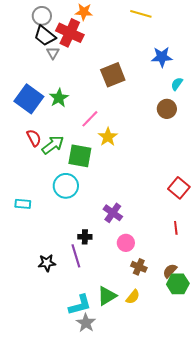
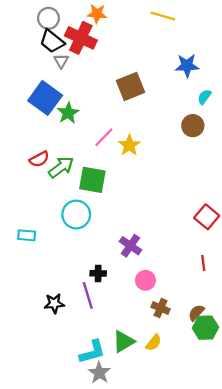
blue square: (29, 99) -> (45, 98), moved
yellow star: (108, 137) -> (129, 145), moved
red semicircle: (34, 138) -> (39, 159), turned 90

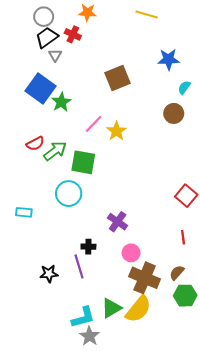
red cross: (81, 38) -> (73, 34), size x0.6
black trapezoid: (52, 41) -> (47, 37), turned 105
brown cross: (160, 308) -> (145, 278), size x1.8
brown semicircle: (196, 313) -> (177, 273), moved
yellow semicircle: (154, 343) -> (138, 309), size x1.8

